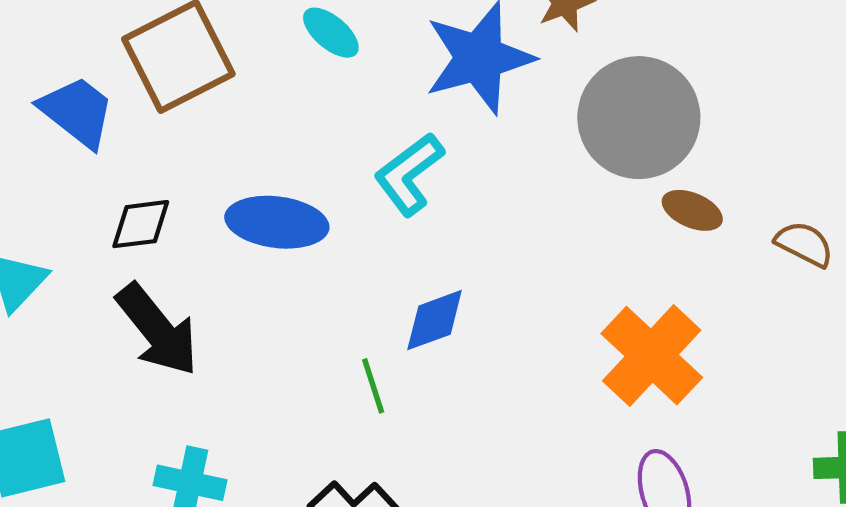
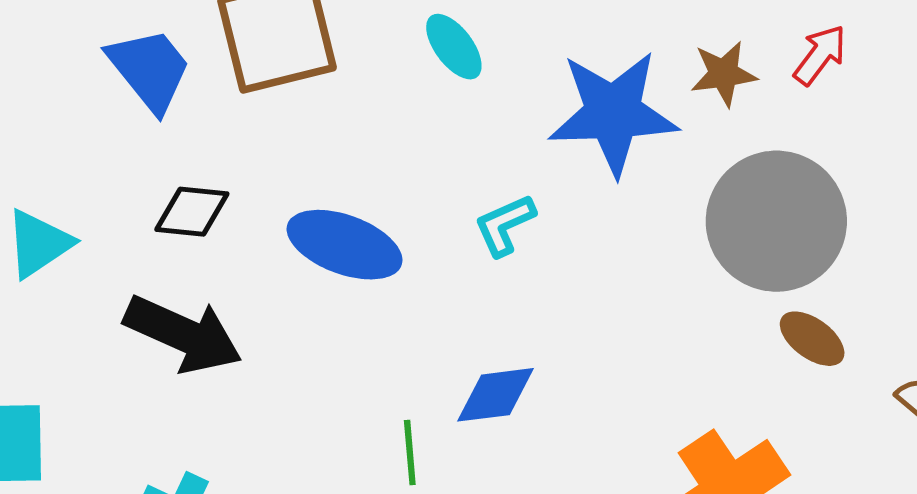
cyan L-shape: (409, 174) -> (505, 225), size x0.7
black arrow: (157, 330) -> (183, 334), turned -40

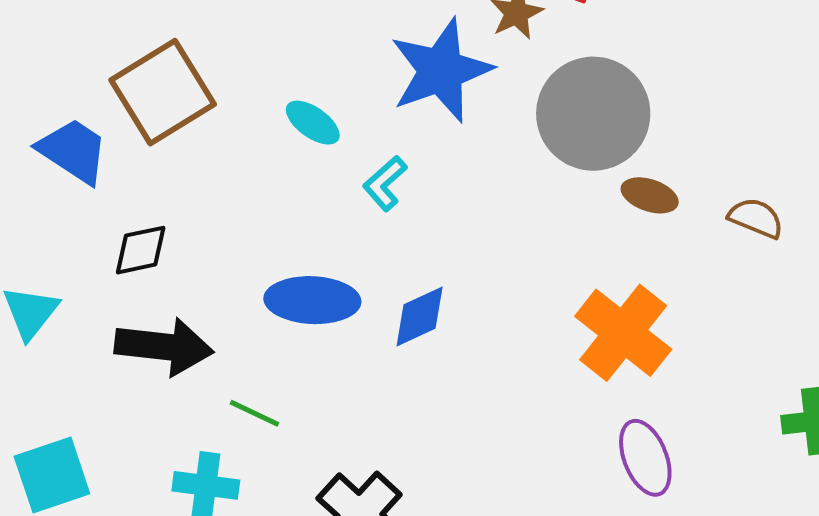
cyan ellipse: (454, 47) -> (313, 123), moved
blue ellipse: (345, 245) -> (312, 300), moved
green line: (410, 453) -> (254, 413), moved, turned -42

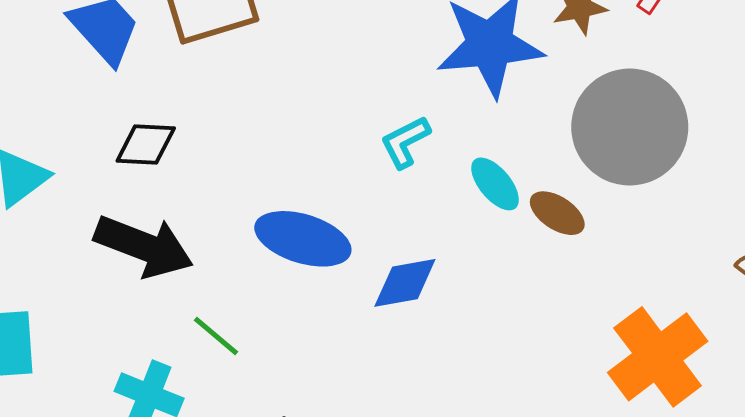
cyan ellipse: (313, 123) -> (495, 184), moved
brown ellipse: (650, 195) -> (557, 213), moved
orange cross: (623, 333) -> (658, 357), moved

